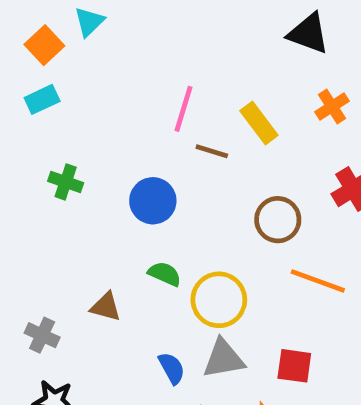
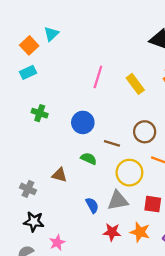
brown line: (212, 151) -> (112, 143), moved
yellow circle: (219, 300) -> (129, 173), moved

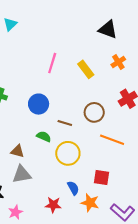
yellow circle: (129, 173) -> (68, 153), moved
gray triangle: (118, 201) -> (22, 174), moved
blue semicircle: (92, 205) -> (73, 188), moved
red star: (112, 232) -> (53, 205), moved

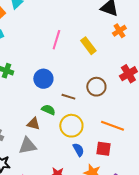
orange cross: (118, 62) -> (119, 31), moved
orange line: (112, 140) -> (112, 126), moved
brown triangle: (18, 151) -> (33, 124), moved
blue semicircle: (73, 188) -> (78, 150), moved

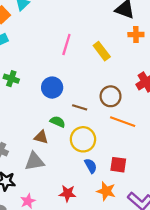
orange cross: (119, 31) -> (136, 35), turned 32
orange line: (112, 126) -> (123, 122), moved

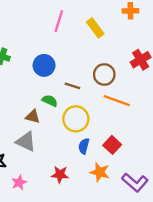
gray triangle: (34, 161) -> (26, 142), turned 35
red square: (118, 165) -> (112, 145), turned 35
blue semicircle: (91, 166) -> (84, 146), turned -136

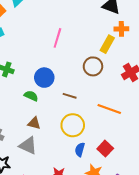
yellow rectangle: (95, 28) -> (107, 44), moved, turned 66
brown circle: (104, 74) -> (93, 66), moved
green semicircle: (50, 101) -> (31, 96), moved

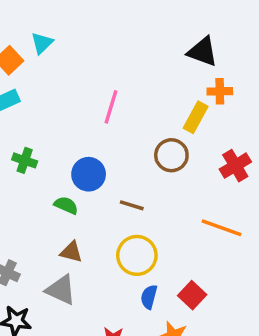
orange line: (109, 109) -> (222, 228), moved

